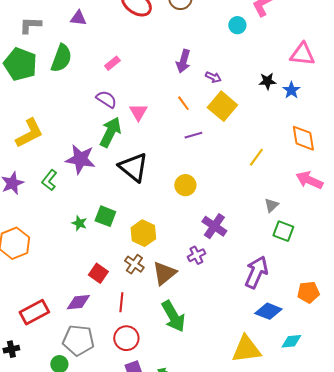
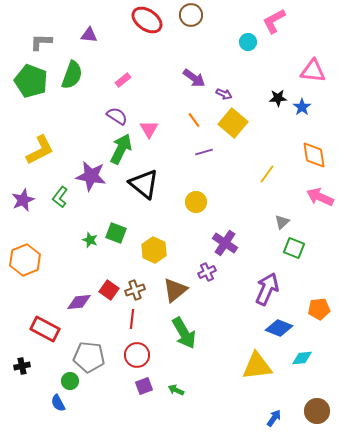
purple arrow: (183, 61) -> (194, 78), turned -70
brown cross: (134, 264) -> (135, 290), moved, turned 36
purple diamond: (78, 302) -> (79, 302), moved
red rectangle: (34, 312) -> (45, 329), turned 56

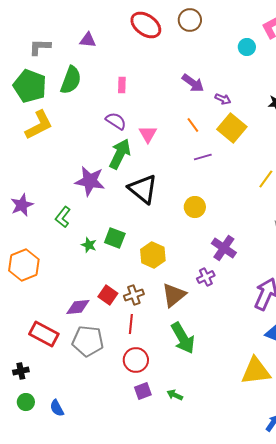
pink rectangle: (123, 80) -> (122, 85), turned -49
yellow L-shape: (40, 150) -> (39, 125), moved
green L-shape: (60, 197) -> (63, 217), moved
gray pentagon: (89, 357) -> (88, 341), moved
green circle: (70, 381) -> (26, 402), moved

